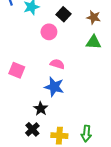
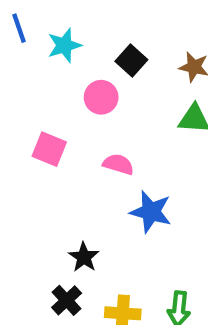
pink square: (17, 70) -> (49, 149), moved
blue star: (54, 87) -> (151, 212), moved

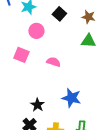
pink circle: (101, 97) -> (36, 31), moved
blue star: (151, 212) -> (71, 98), moved

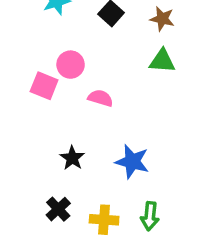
pink circle: (36, 31) -> (71, 65), moved
black star: (37, 105) -> (72, 158), moved

